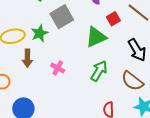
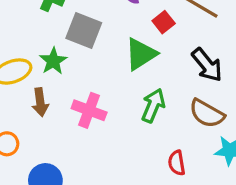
gray square: (62, 17) -> (84, 30), turned -30
pink cross: (58, 68) -> (89, 110), size x1.5

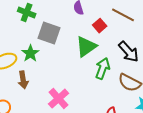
green arrow: (153, 105) -> (103, 68), moved
pink cross: (89, 110) -> (59, 99), moved, turned 30

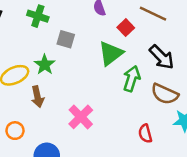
gray square: (49, 33) -> (66, 39), size x0.7

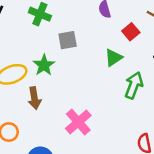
gray square: (66, 39) -> (68, 40), turned -30
green triangle: (111, 53) -> (113, 58), size x0.7

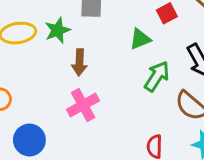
brown arrow: (34, 98) -> (79, 62), moved

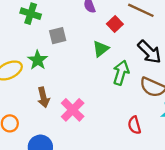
brown arrow: (79, 62) -> (43, 97), moved

